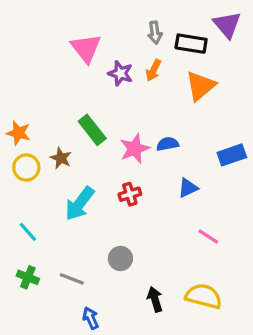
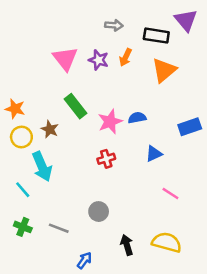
gray arrow: (155, 33) -> (114, 25), moved, turned -78
pink triangle: (86, 48) -> (65, 59), moved
cyan arrow: (80, 204) -> (42, 167), moved, turned -60
blue arrow: (91, 318) -> (84, 260), moved, turned 60

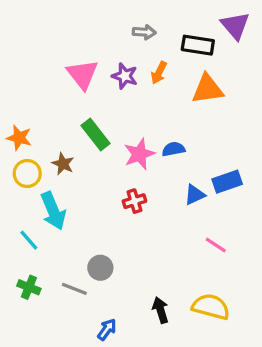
orange triangle: (164, 70) -> (208, 89), turned 32
blue rectangle: (190, 127) -> (227, 182), moved
gray circle: (99, 212) -> (100, 268), moved

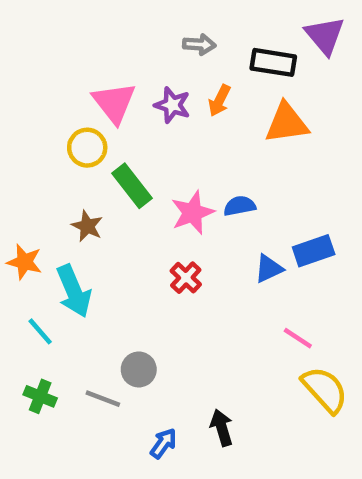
orange star: (19, 138) -> (24, 262), moved
yellow circle: (27, 174) -> (87, 148), moved
red cross: (134, 201) -> (186, 278), turned -30
yellow semicircle: (211, 307) -> (325, 390), moved, turned 33
blue arrow: (107, 329) -> (163, 443), moved

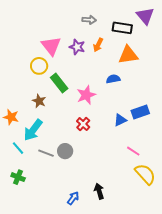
blue semicircle: (240, 206) -> (113, 79), moved
cyan arrow: (74, 291) -> (33, 130), turned 60
gray circle: (139, 369) -> (65, 151), moved
gray line: (103, 399) -> (46, 153), moved

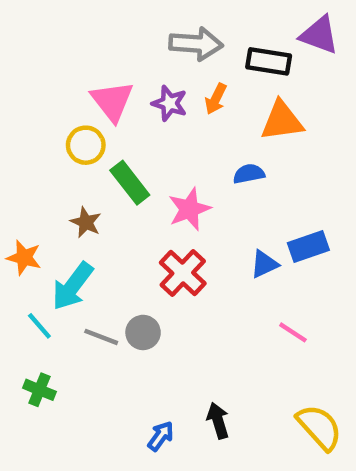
purple triangle: (145, 16) -> (319, 35), turned -30
gray arrow: (89, 20) -> (196, 44), size x1.6
red cross: (83, 124) -> (183, 273), size x1.5
yellow semicircle: (145, 174) -> (319, 427), moved

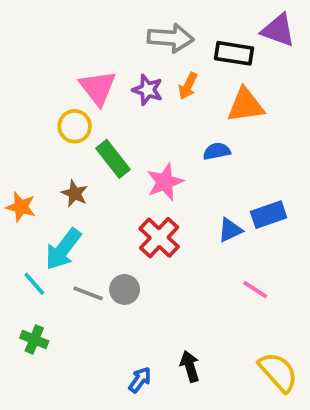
orange star: (24, 258) -> (21, 207), moved

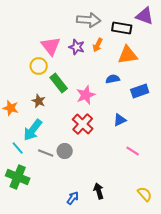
blue rectangle: (269, 215) -> (140, 91), moved
green cross: (34, 339) -> (18, 177), size x1.6
yellow semicircle: (278, 372) -> (145, 194), size x0.7

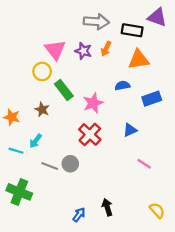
cyan arrow: (33, 130) -> (36, 141), size x0.6
cyan line: (18, 148) -> (16, 151), moved, turned -32

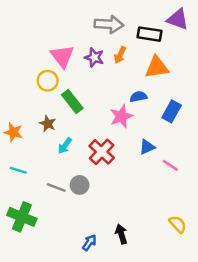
blue rectangle: (152, 99) -> (172, 111), turned -42
pink star: (93, 103) -> (121, 116), moved
cyan arrow: (36, 141) -> (65, 146), moved
pink line: (144, 164) -> (170, 165), moved
yellow semicircle: (157, 210) -> (178, 224), moved

